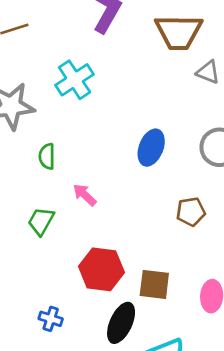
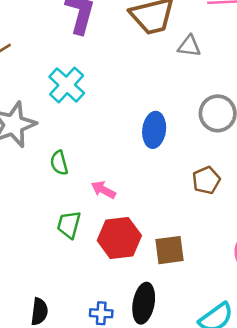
red hexagon: (101, 269) -> (119, 238), moved
brown square: (154, 284) -> (170, 250), moved
black ellipse: (121, 323) -> (144, 303), moved

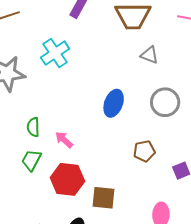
gray triangle: (189, 46) -> (149, 55), moved
green semicircle: (59, 163) -> (33, 127), moved

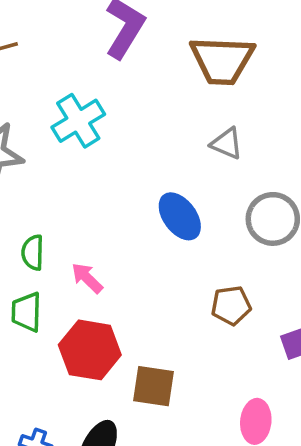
gray triangle: (149, 55) -> (227, 143), moved
blue ellipse: (114, 103) -> (180, 216), turned -60
green trapezoid: (31, 160) -> (26, 312), turned -30

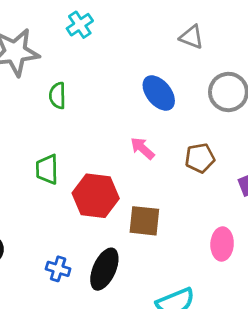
cyan cross: (78, 121) -> (80, 25), size x0.7
green semicircle: (33, 252) -> (57, 96), moved
pink arrow: (87, 278) -> (142, 148), moved

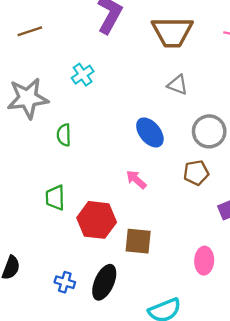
brown pentagon: (200, 158) -> (196, 173), moved

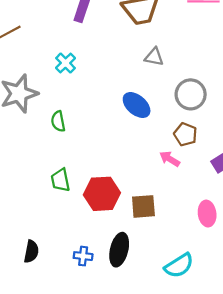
brown pentagon: (196, 173) -> (185, 134), turned -30
pink arrow: (136, 179) -> (170, 159), moved

